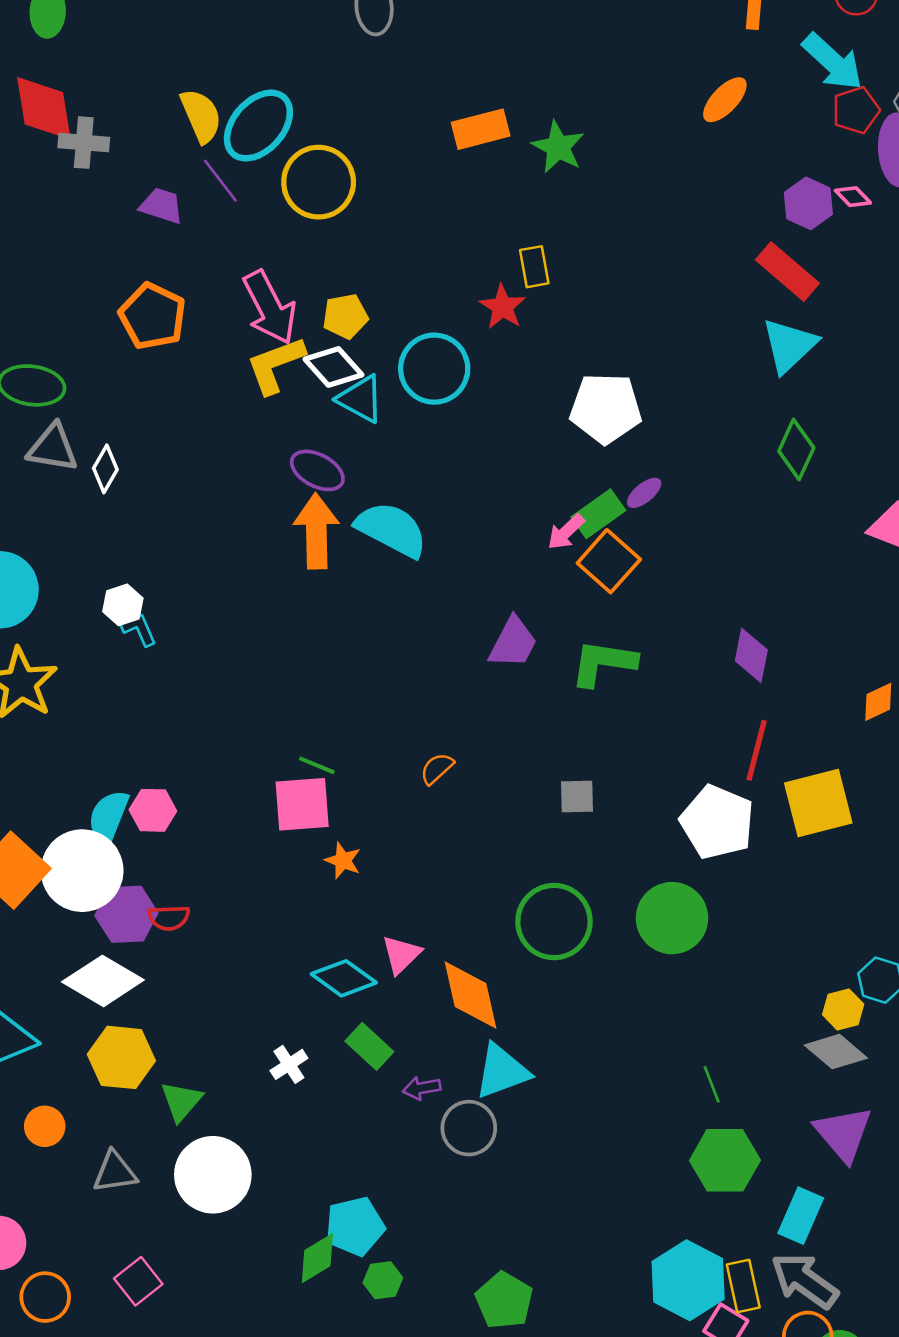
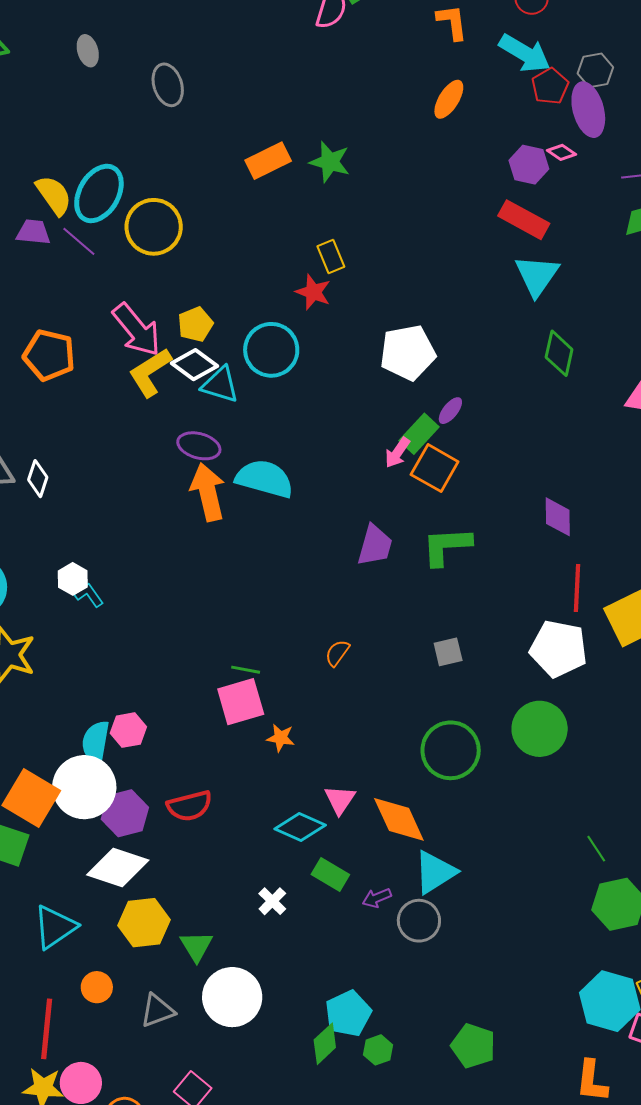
purple trapezoid: (161, 206) -> (33, 232), moved
red semicircle: (169, 918) -> (190, 806), moved, size x1.4

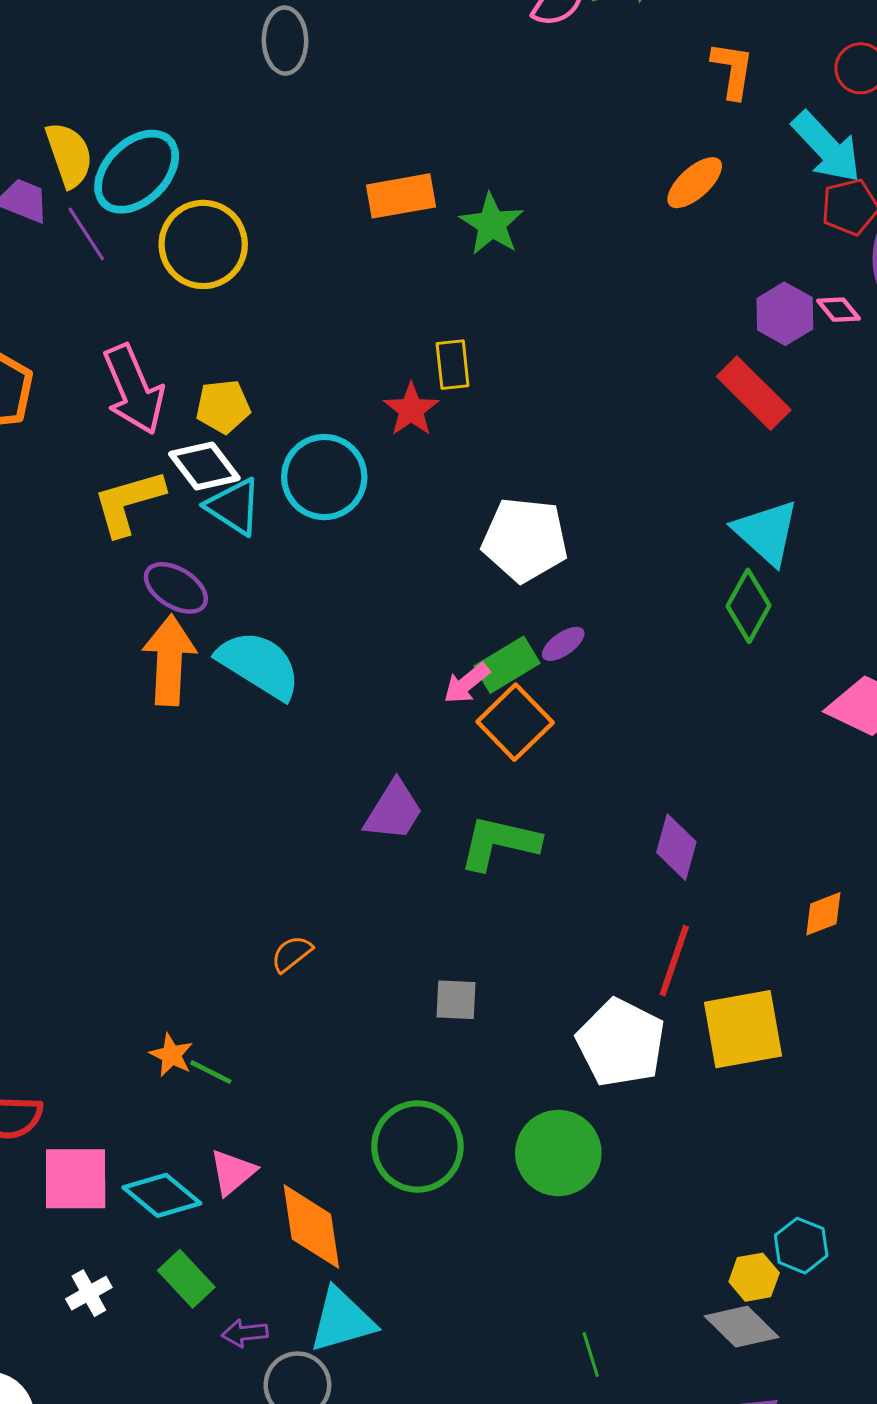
cyan triangle: (537, 275) -> (766, 532), moved, turned -39
yellow L-shape: (150, 372) -> (128, 503), moved
green line: (246, 670) -> (211, 1072), moved
pink square: (241, 702) -> (76, 1179), moved

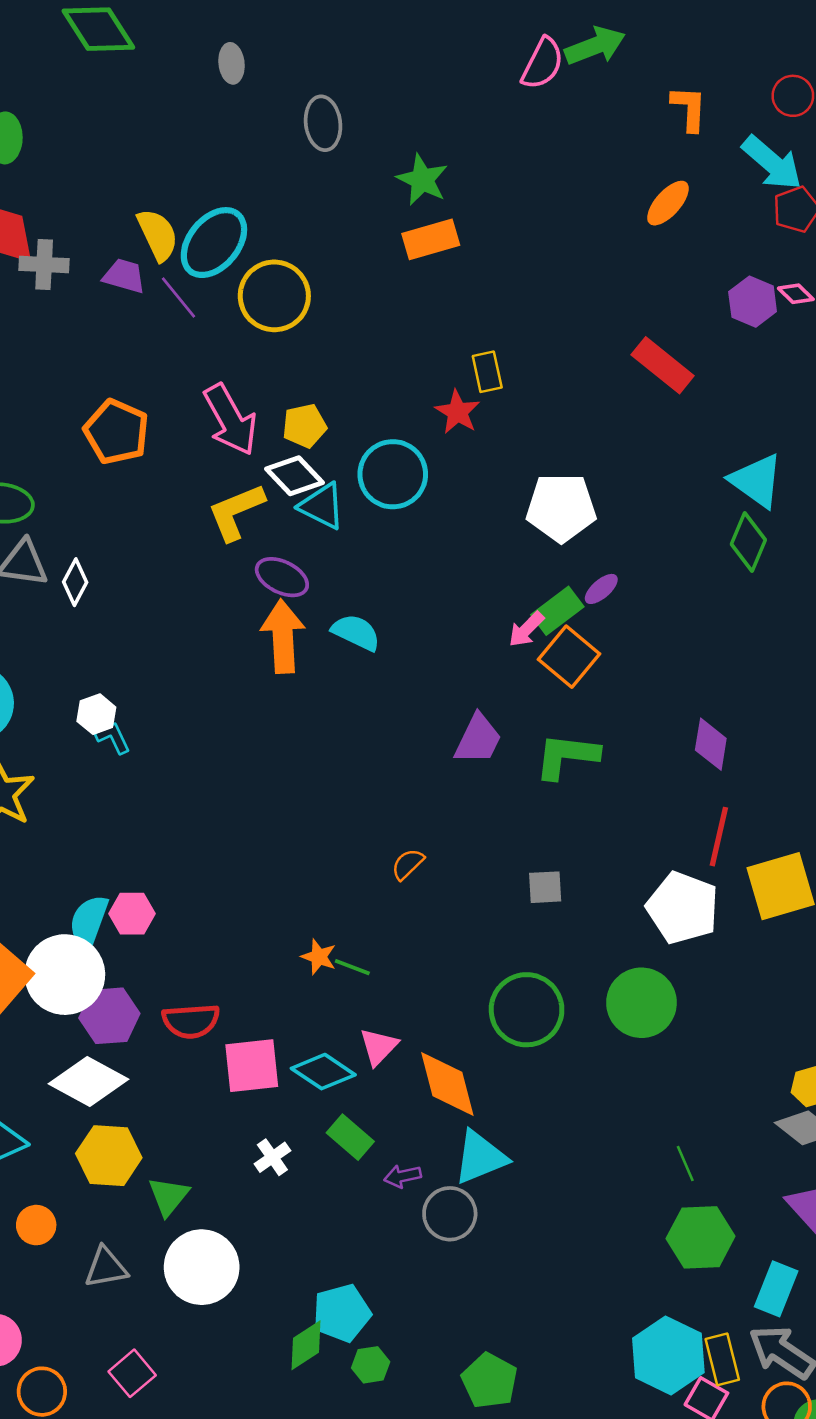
green star: (492, 224) -> (422, 180), moved
red rectangle: (754, 393) -> (663, 365), moved
cyan semicircle: (259, 665) -> (356, 632), size x0.7

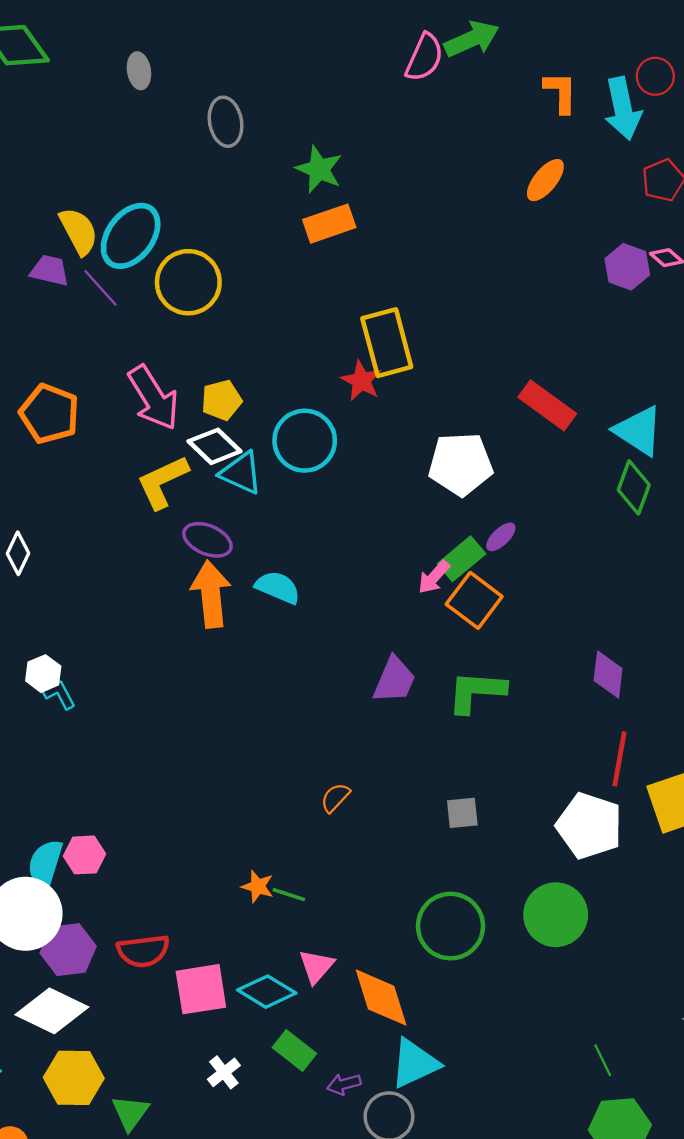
cyan arrow: (772, 163) -> (623, 109), moved, turned 40
red rectangle: (663, 365) -> (547, 405), moved
yellow rectangle: (487, 372) -> (387, 343), size x1.8

